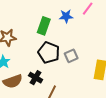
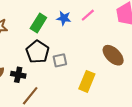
black cross: (36, 78) -> (18, 75), turned -32

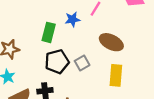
black pentagon: (38, 52) -> (57, 62), turned -30
brown ellipse: (113, 55) -> (111, 42), moved

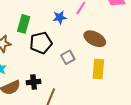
green rectangle: (49, 32) -> (24, 24), moved
black pentagon: (57, 62) -> (41, 43), moved

